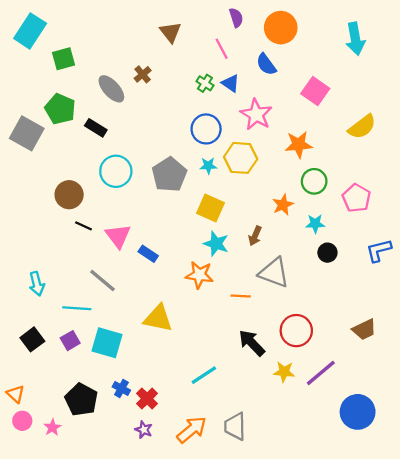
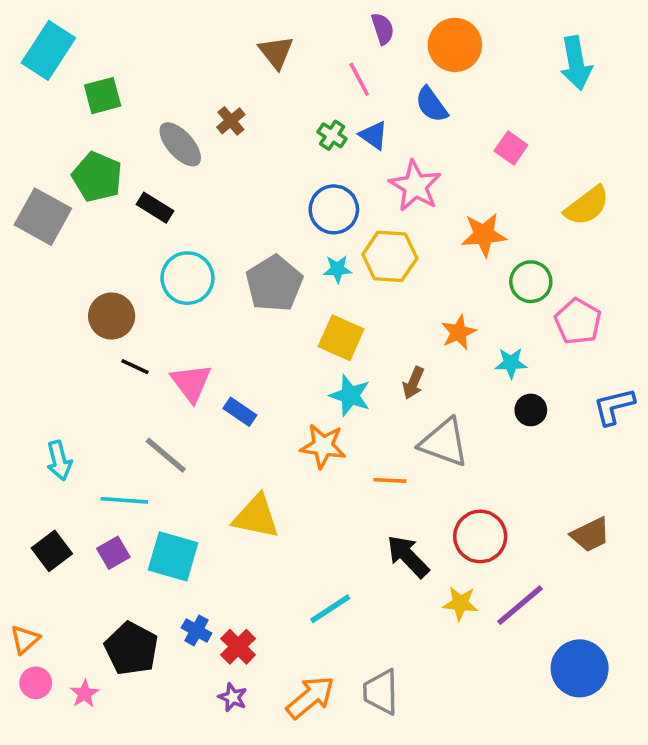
pink square: (315, 91) -> (511, 148), size x0.7
green circle: (314, 181) -> (531, 282), moved
orange triangle: (16, 394) -> (25, 639), turned 36

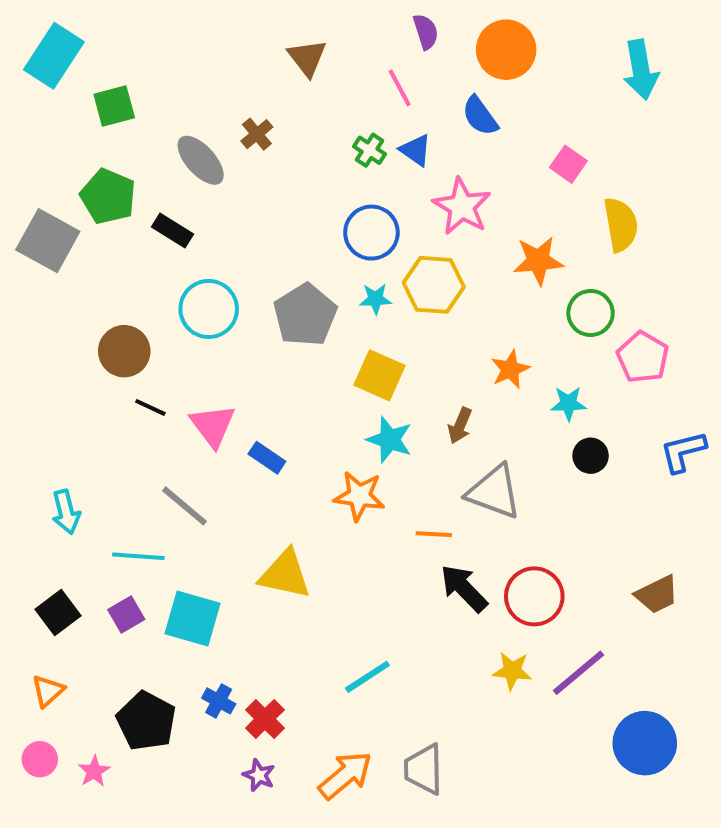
yellow semicircle: (587, 206) -> (621, 225), moved, turned -63
black arrow: (408, 556) -> (464, 588), moved
orange triangle: (25, 639) -> (48, 691), moved

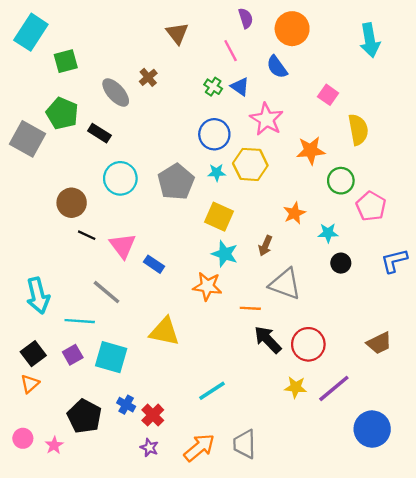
cyan arrow: (66, 512) -> (38, 296), size x1.4
orange triangle: (48, 691) -> (30, 384), moved

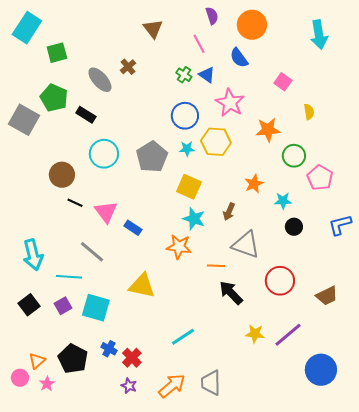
yellow semicircle: (358, 130) -> (309, 112), size x0.6
red circle: (308, 344) -> (280, 281), moved
orange triangle: (30, 384) -> (37, 361), moved

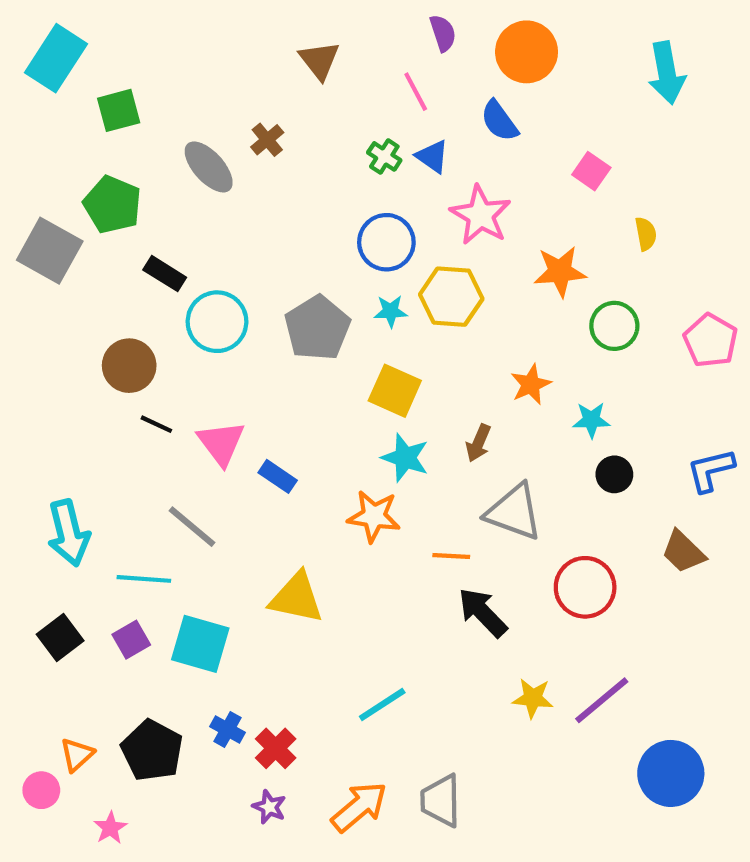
black rectangle: (86, 115) -> (165, 274), moved
pink pentagon: (320, 178) -> (711, 341), moved
brown trapezoid: (327, 296) -> (683, 552), moved, turned 70
pink star: (47, 384) -> (110, 828), moved

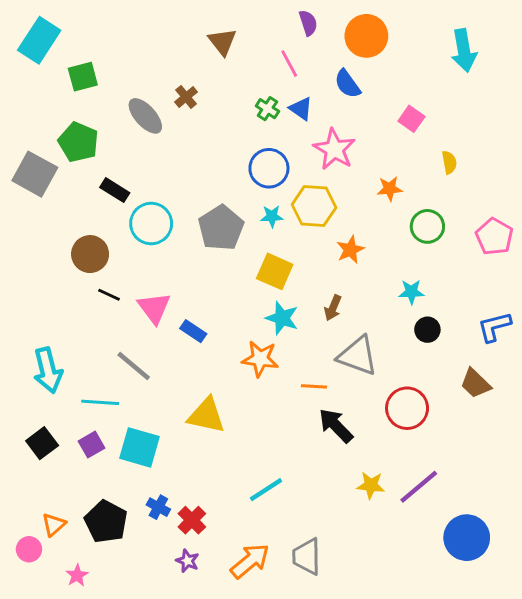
orange star: (560, 272) -> (390, 189), size x0.7
orange star: (531, 384) -> (350, 250), moved

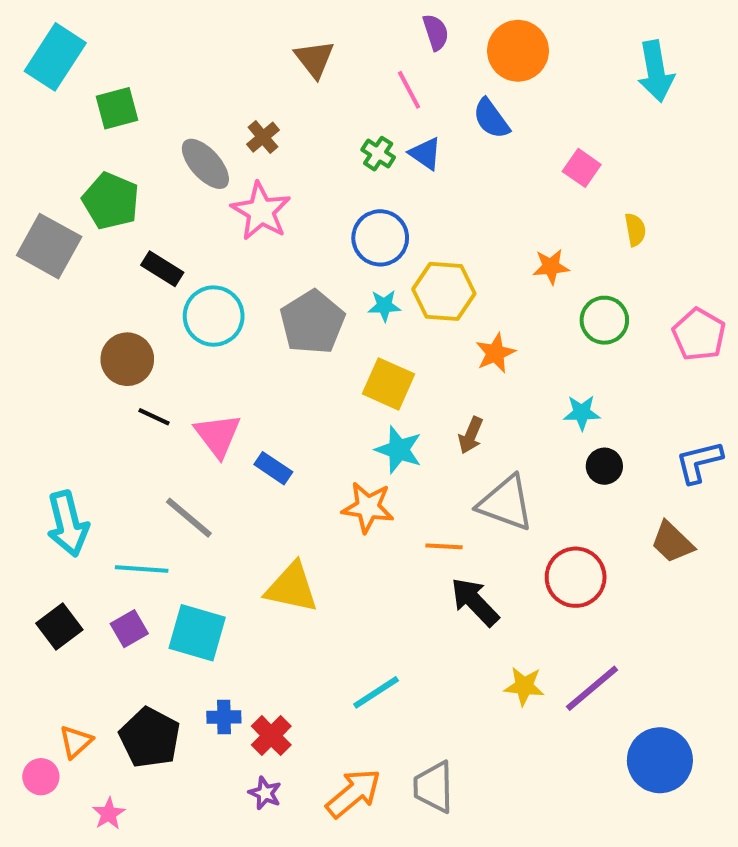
pink star: (334, 149) -> (261, 211), moved
blue cross: (158, 507) -> (224, 717), turned -30

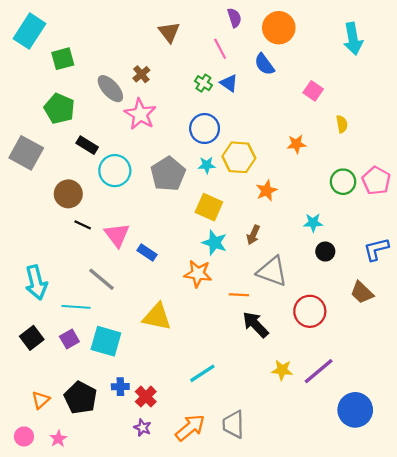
gray square: (49, 246) -> (26, 153), moved
green circle: (604, 320) -> (343, 182), moved
pink circle: (41, 777) -> (24, 436), moved

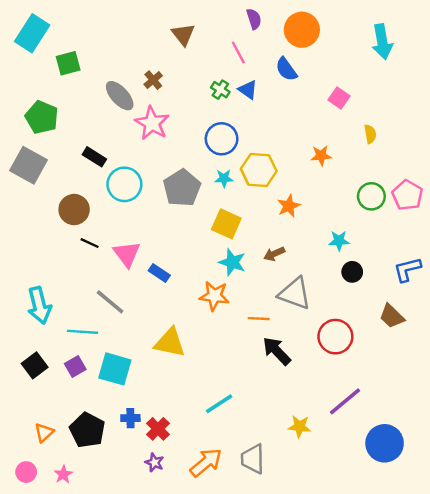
green pentagon: (59, 109) -> (42, 117), moved
brown arrow: (253, 235) -> (274, 254), turned 42
yellow star: (282, 370) -> (299, 427), moved

